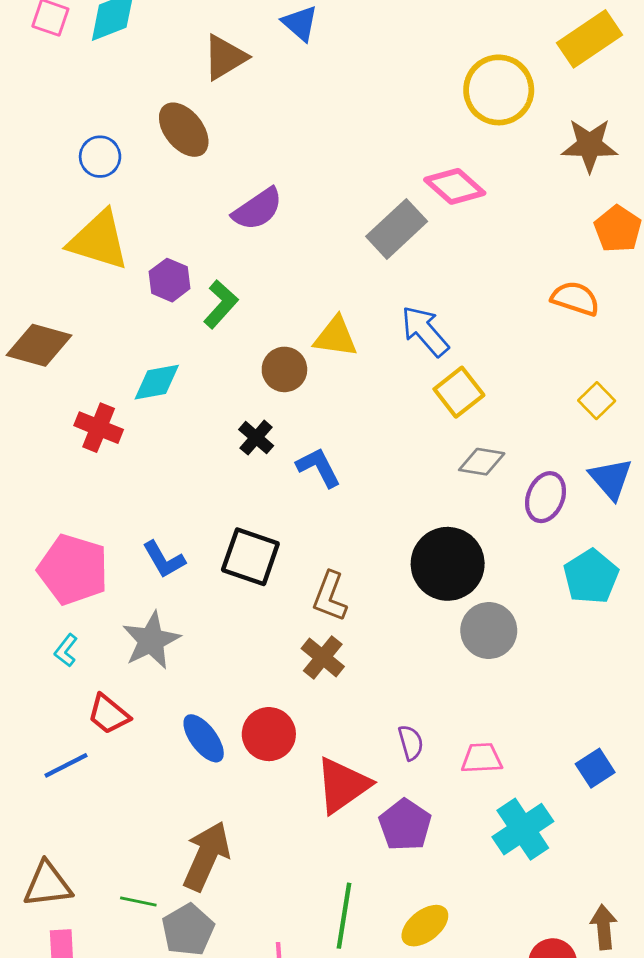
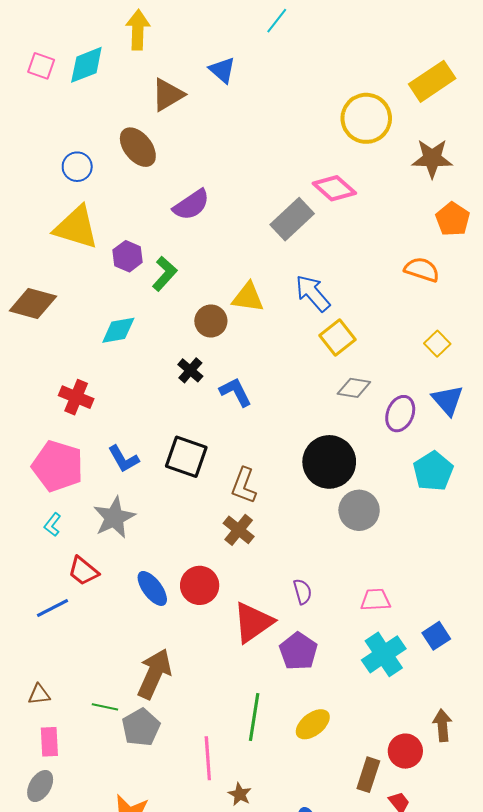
red cross: (99, 428) -> (76, 397), moved
pink trapezoid: (482, 758) -> (376, 600), moved
blue square: (595, 768) -> (436, 636), moved
brown triangle: (48, 884) -> (39, 694), size x0.6

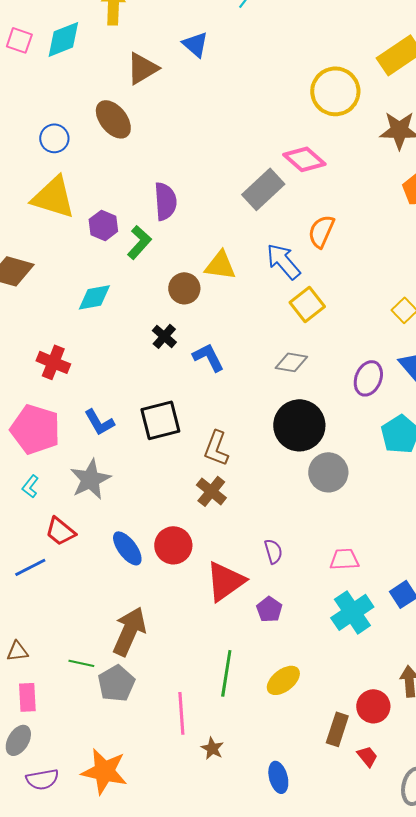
purple semicircle: (191, 205) -> (165, 201), moved, turned -60
orange semicircle: (422, 270) -> (321, 231), moved, turned -84
gray diamond: (354, 388) -> (291, 362), moved
black square: (186, 457) -> (160, 420), turned -33
purple pentagon: (298, 651) -> (269, 609), size x0.7

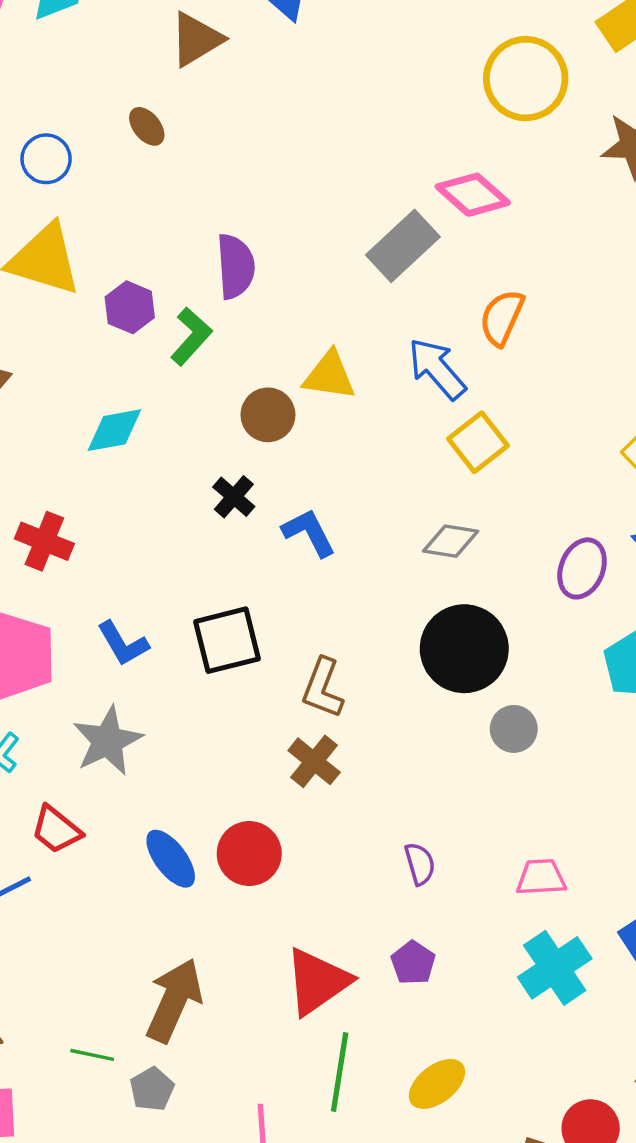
brown ellipse: (113, 119) -> (147, 126), size x0.6
gray circle: (328, 472) -> (514, 729), size x0.7
red triangle: (225, 581) -> (317, 982), moved
gray pentagon: (116, 683) -> (152, 1089), size x0.7

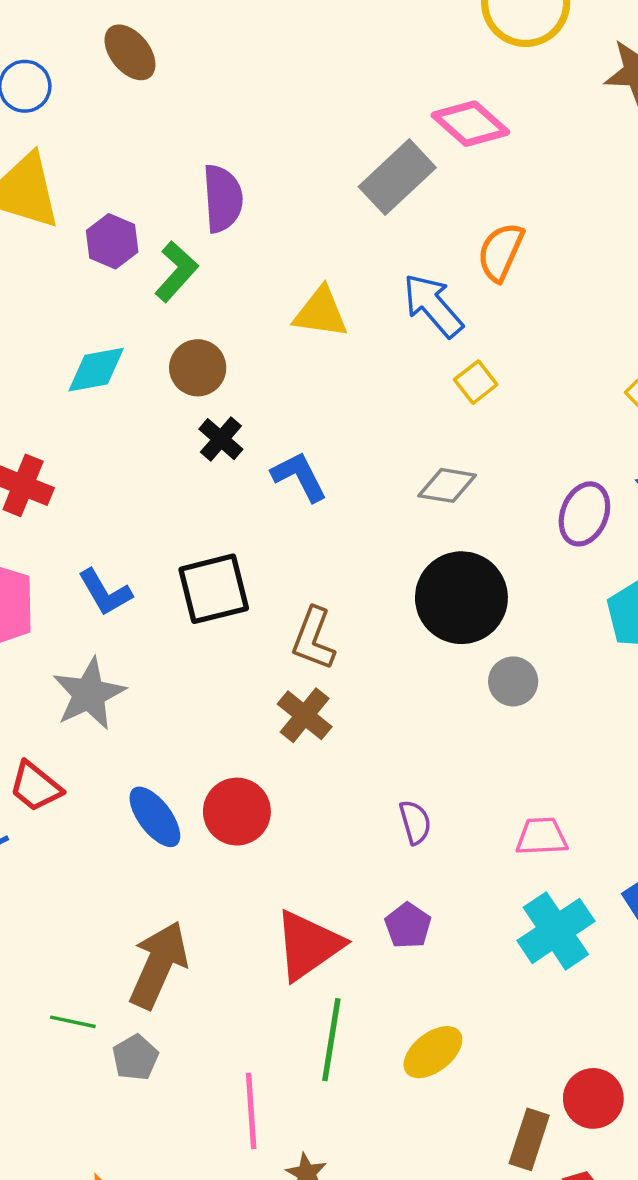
brown ellipse: (147, 126) -> (130, 52), size x1.4
brown circle: (268, 415) -> (198, 368), moved
yellow square: (478, 442) -> (476, 382), size x0.7

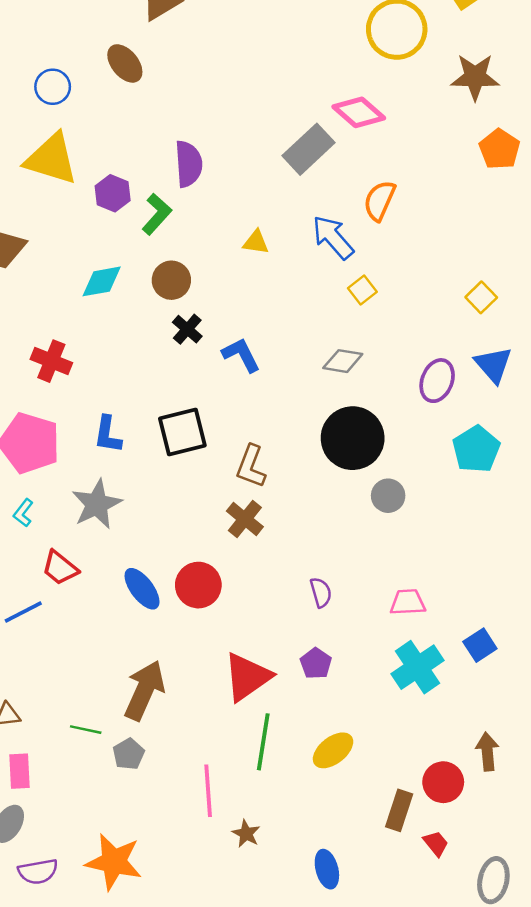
yellow triangle: (321, 313) -> (256, 242), size x0.7
blue L-shape: (105, 592) -> (108, 434), turned 39

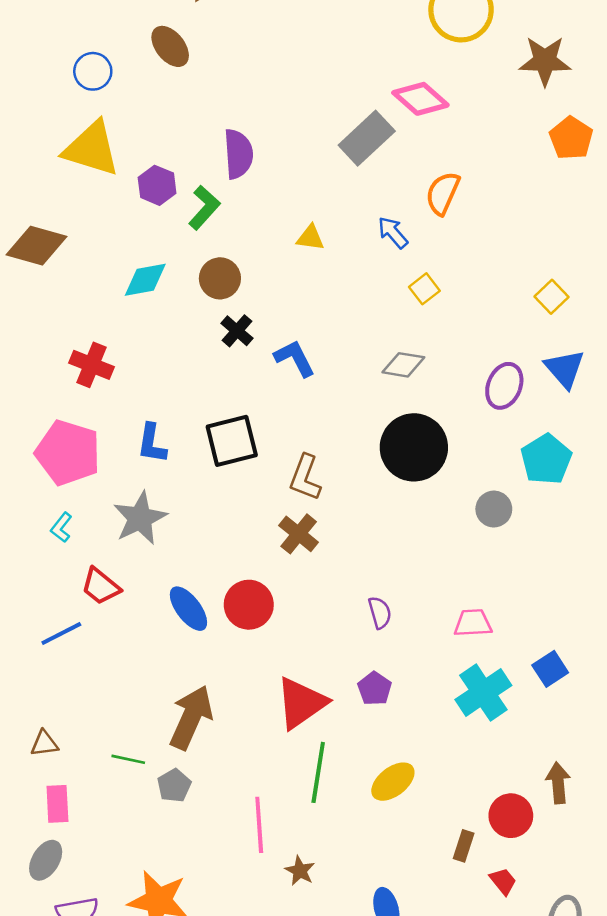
blue arrow: (333, 237) -> (393, 233), size x0.7
gray circle: (388, 496) -> (494, 509), moved
brown rectangle: (399, 810) -> (464, 846), size x0.7

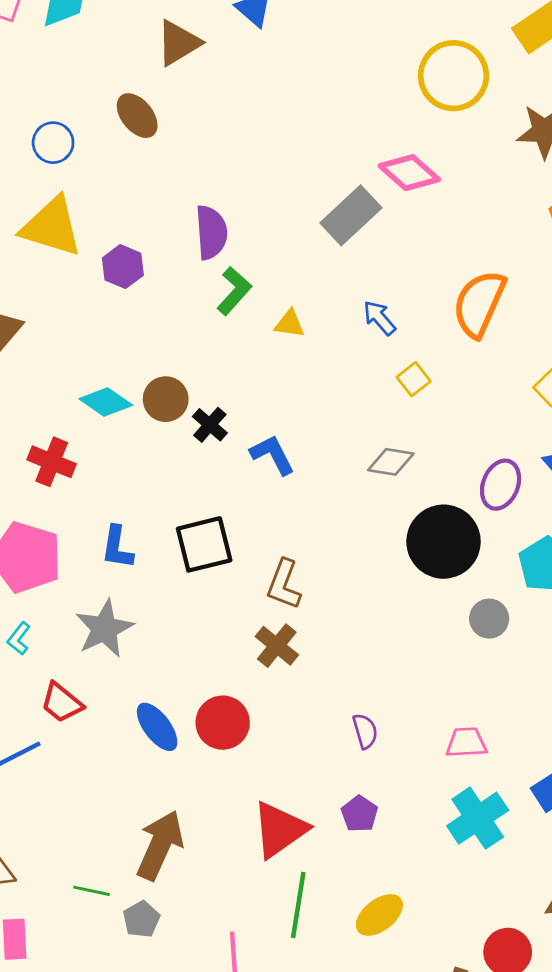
orange semicircle: (443, 193) -> (479, 304), moved, size x1.4
green L-shape: (204, 208) -> (234, 291), moved
brown circle: (220, 278) -> (166, 399), moved
cyan diamond: (145, 280) -> (106, 402), moved, turned 45
black circle: (414, 447) -> (444, 542), moved

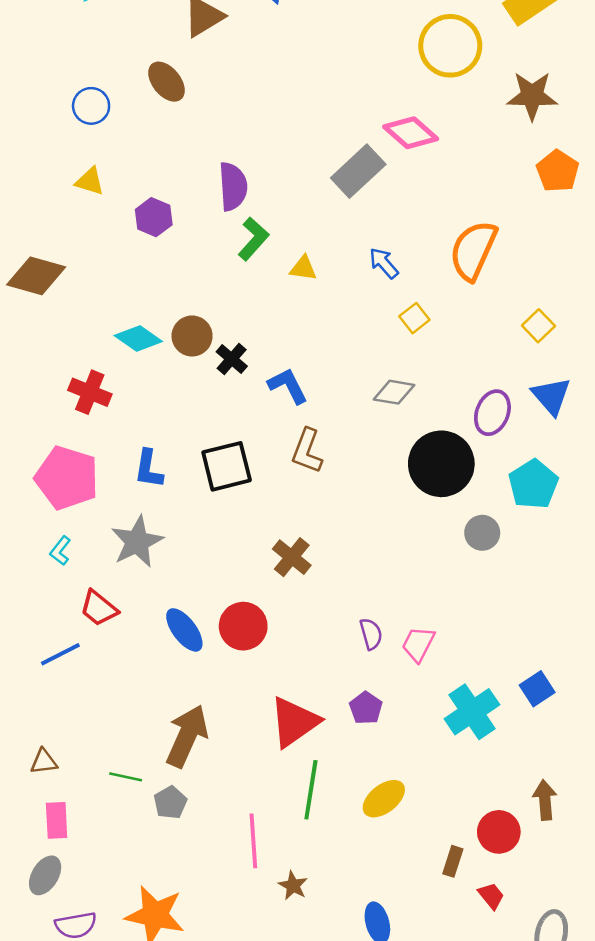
yellow triangle: (52, 227) -> (90, 181), size x0.5
brown L-shape: (284, 584) -> (307, 451), moved
pink trapezoid: (466, 743) -> (418, 644), moved, turned -60

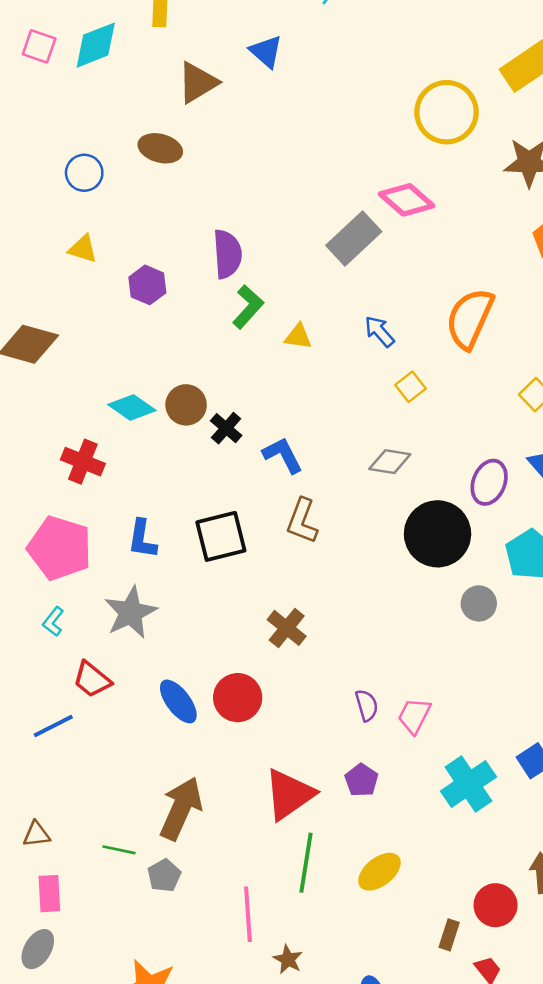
brown ellipse: (166, 82) -> (160, 148), turned -36

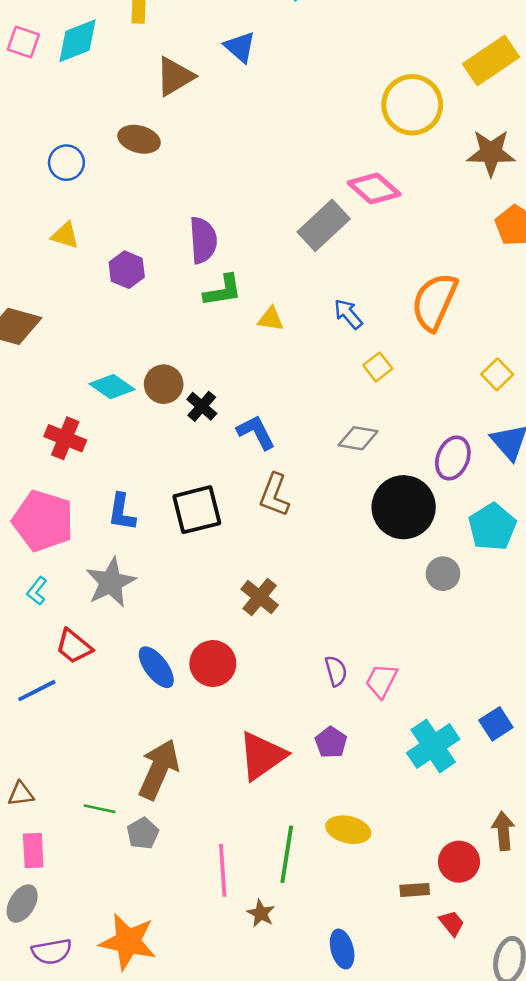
green L-shape: (248, 307) -> (223, 291), turned 39
green line: (306, 863) -> (287, 854), moved
yellow ellipse: (379, 872) -> (348, 830), turned 51
brown rectangle: (449, 935) -> (415, 890), turned 68

